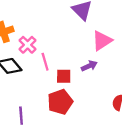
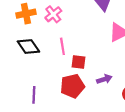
pink cross: (28, 45) -> (53, 14), moved
purple arrow: (89, 66) -> (104, 79), moved

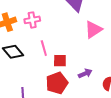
pink cross: (53, 14) -> (32, 20), turned 35

